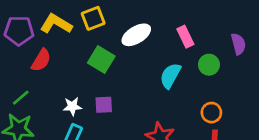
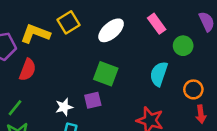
green square: (101, 60) -> (106, 74), moved
cyan semicircle: (170, 76) -> (159, 74), moved

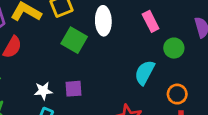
white ellipse: (111, 30) -> (103, 21), turned -60
green square: (106, 74) -> (74, 40), moved

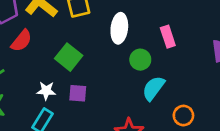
green square: (74, 40) -> (69, 57), moved
green circle: (174, 48) -> (140, 60), moved

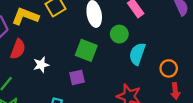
green square: (69, 57) -> (86, 50), moved
white star: (46, 91) -> (41, 65), moved

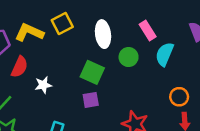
cyan semicircle: (137, 54) -> (165, 54), moved
purple square: (77, 77) -> (91, 100), moved

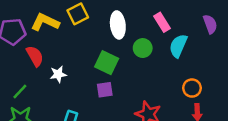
red semicircle: (19, 67) -> (35, 56), turned -55

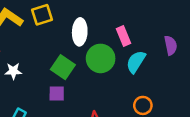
green circle: (143, 48) -> (101, 58), size x1.5

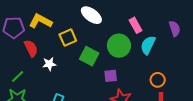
yellow square: (42, 15) -> (68, 38), moved
white ellipse: (80, 32) -> (91, 15), moved, turned -50
purple square: (57, 94) -> (111, 76), moved

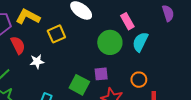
purple semicircle: (175, 29) -> (168, 13), moved
green square: (89, 56) -> (79, 85), moved
orange circle: (158, 80) -> (139, 80), moved

